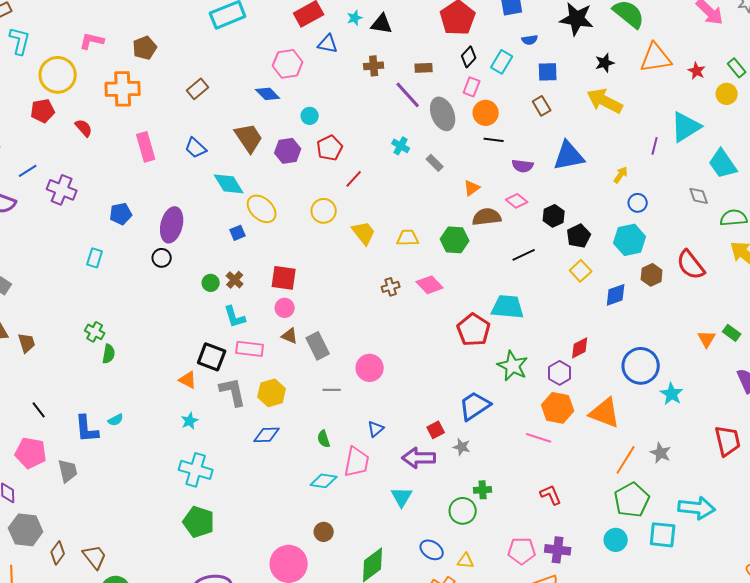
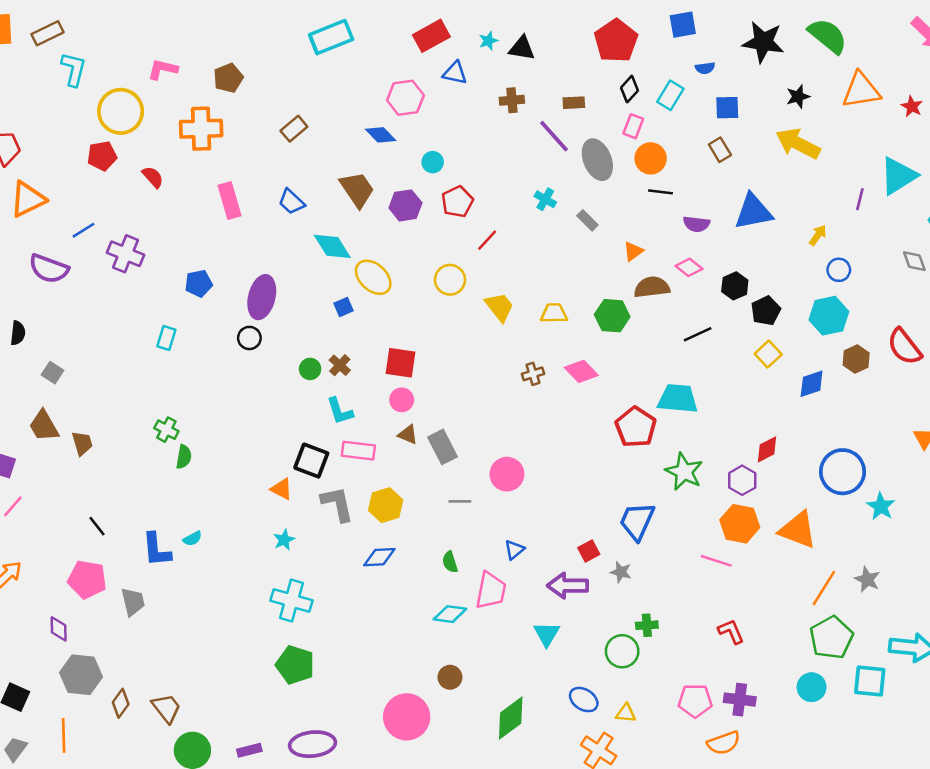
blue trapezoid: (475, 406) -> (637, 521), turned -32

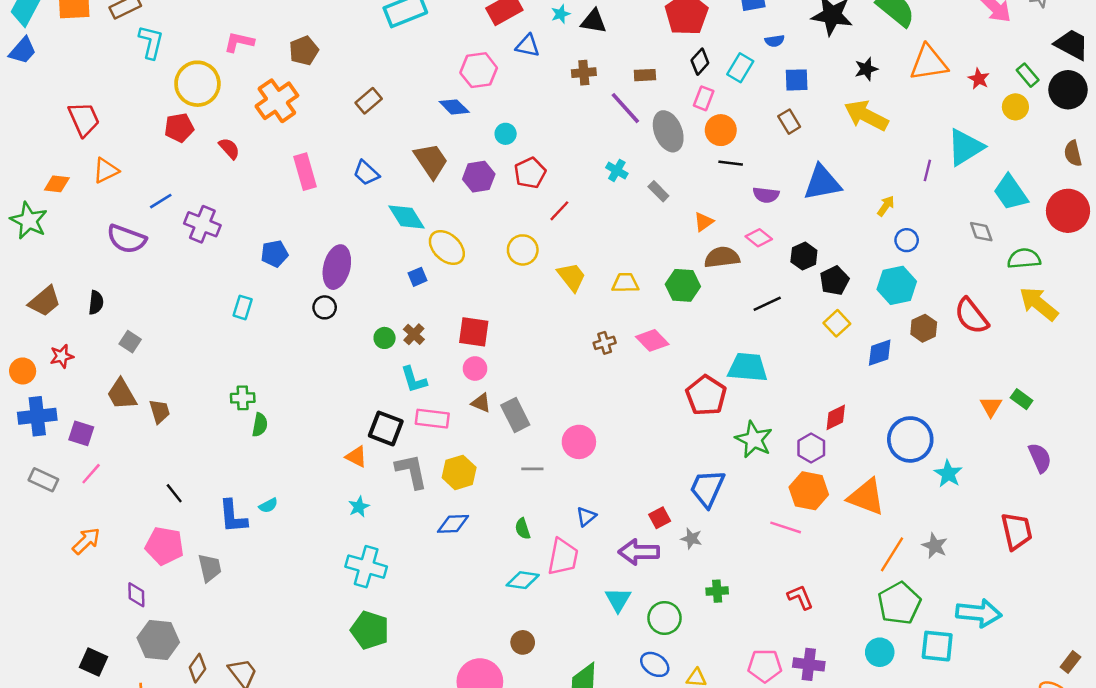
orange cross: (201, 129) -> (277, 101), turned -33
orange triangle: (28, 199) -> (106, 170), size x0.7
green cross: (166, 430) -> (243, 398), turned -30
green circle: (622, 651) -> (665, 618), moved

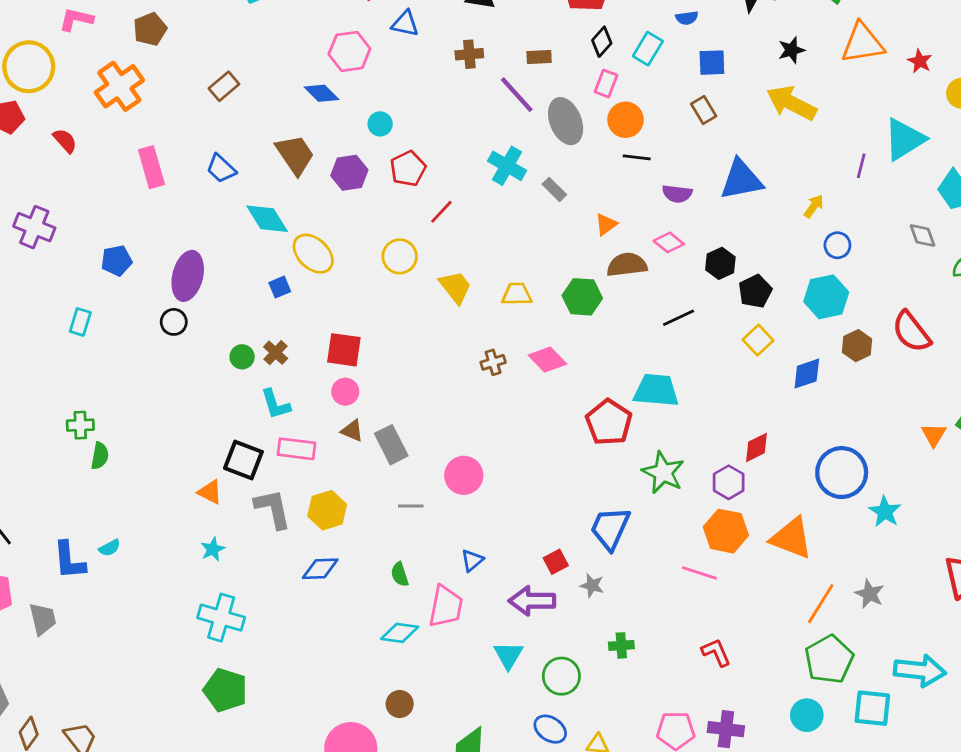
cyan cross: (617, 170) -> (507, 166), size x1.5

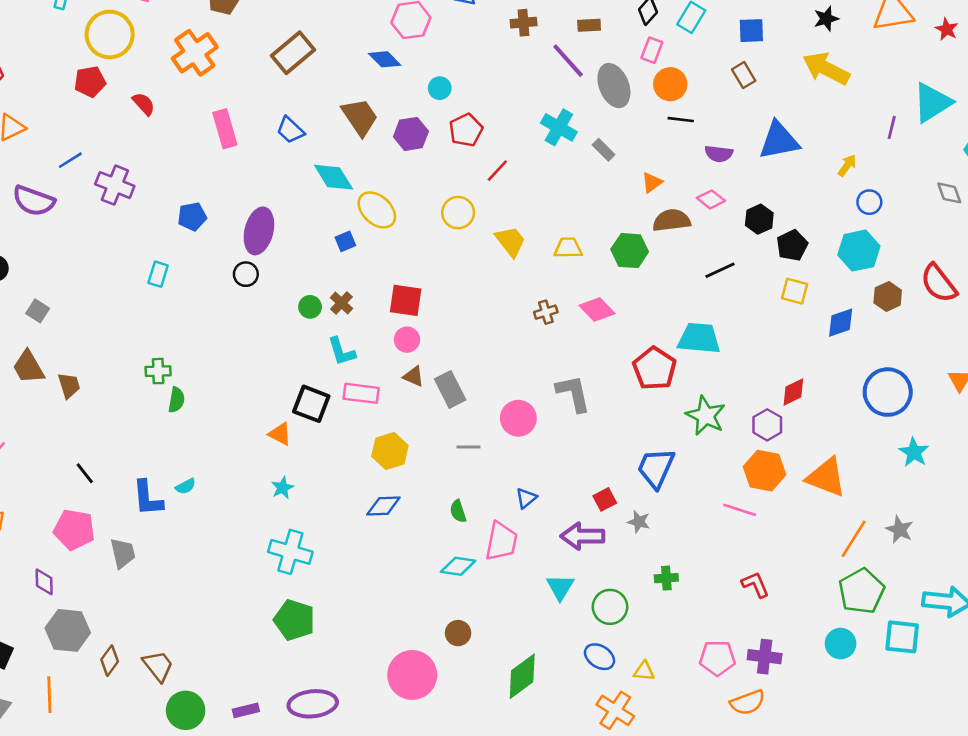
brown rectangle: (224, 86) -> (293, 53), size x1.5
yellow square: (758, 340) -> (795, 291), turned -32
blue circle: (842, 473) -> (888, 392), moved
gray L-shape: (273, 509) -> (573, 393), moved

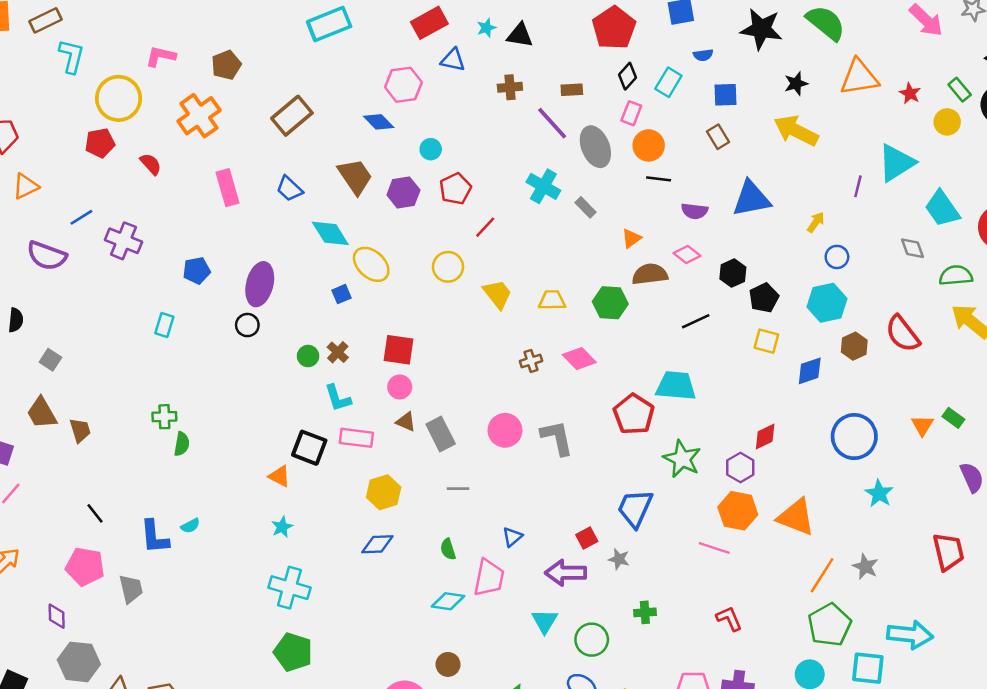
pink circle: (518, 418) -> (505, 430), moved

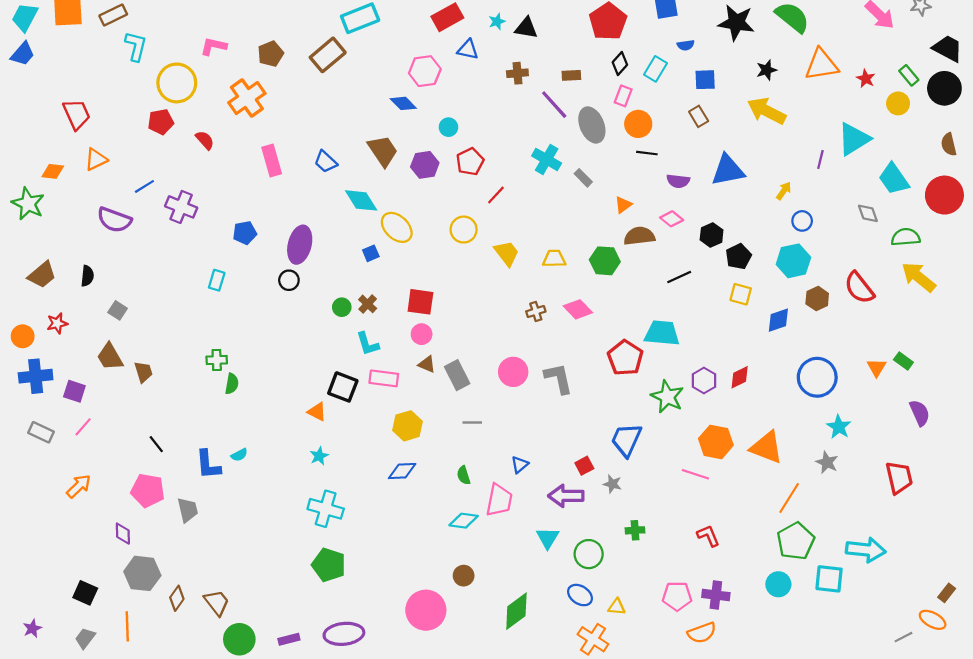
brown rectangle: (292, 116) -> (328, 55), moved
purple hexagon: (740, 467) -> (704, 380), moved
gray star: (865, 567) -> (827, 462), moved

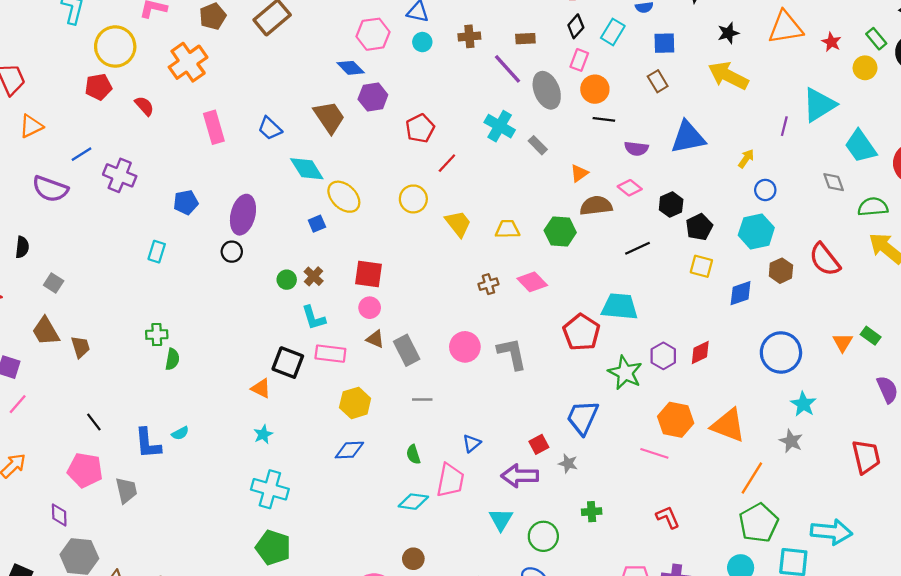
cyan circle: (448, 127) -> (422, 42), moved
purple hexagon: (425, 165) -> (373, 97), moved

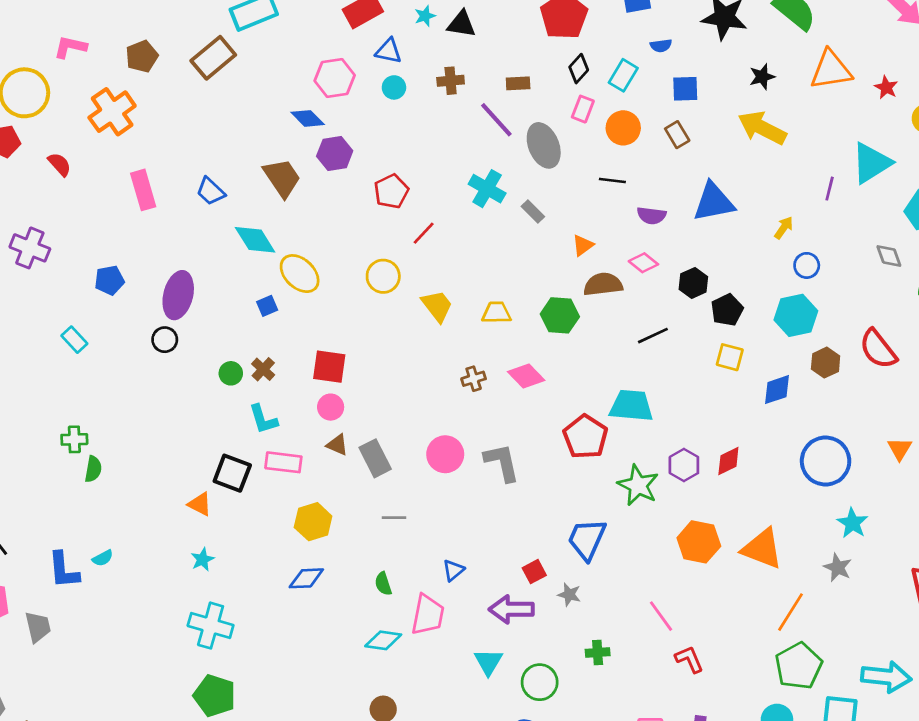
orange circle: (595, 89) -> (623, 128), moved
cyan rectangle: (157, 252) -> (74, 340), turned -60
pink line: (654, 453) -> (661, 616), moved, turned 36

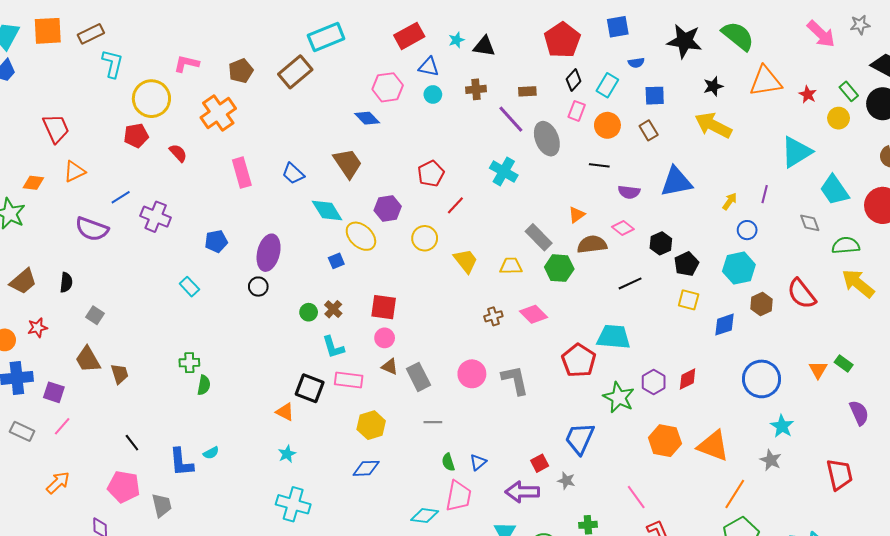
purple hexagon: (335, 154) -> (388, 208), moved
purple line: (830, 189) -> (765, 194), moved
gray rectangle: (533, 212) -> (539, 237), moved, size x1.5
green semicircle: (383, 584) -> (448, 462), moved

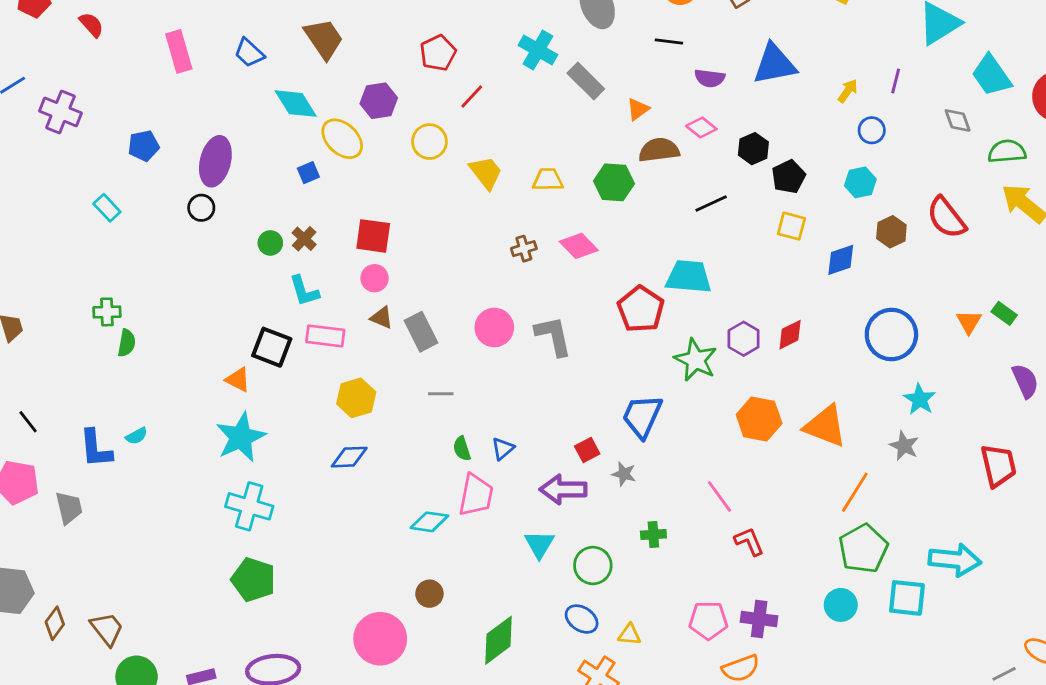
gray rectangle: (539, 237) -> (586, 81), moved
cyan hexagon: (739, 268) -> (860, 182), size x0.7
cyan star: (287, 454) -> (241, 437), size x2.0

